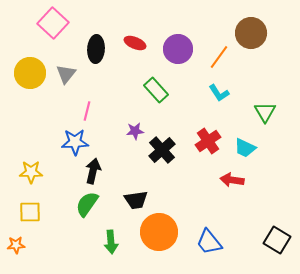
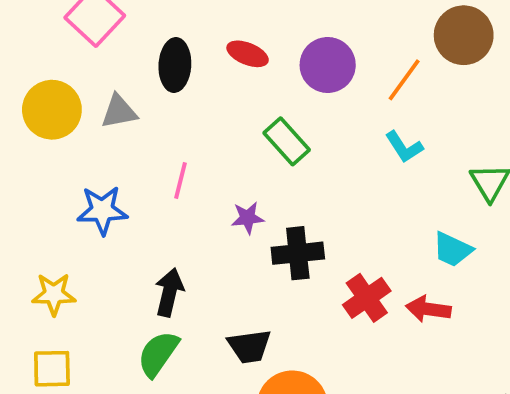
gray triangle: (66, 74) -> (119, 112), turned 40
pink line: (87, 111) -> (180, 181), moved
red cross: (208, 141) -> (367, 298), moved
blue star: (75, 142) -> (102, 210), moved
black cross: (162, 150) -> (298, 253), turned 36

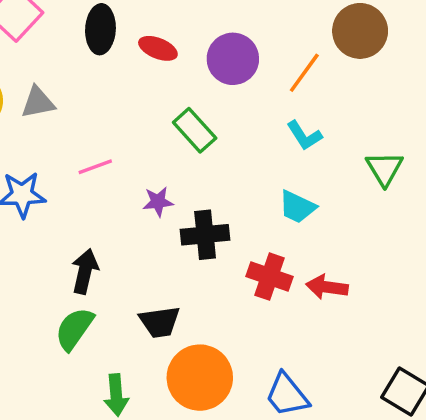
black ellipse: (175, 65) -> (100, 29), moved
pink line: (180, 181) -> (95, 167), turned 56
cyan trapezoid: (452, 249) -> (297, 207), moved
red cross: (367, 298) -> (269, 277), turned -36

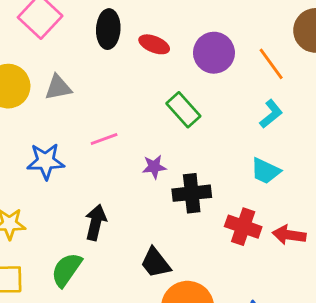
orange line: (304, 73) -> (271, 64), turned -72
cyan L-shape: (304, 135) -> (271, 114), turned -96
black trapezoid: (160, 322) -> (156, 263), turned 60
green semicircle: (74, 329) -> (67, 270), moved

